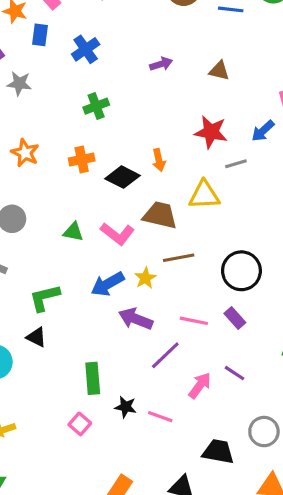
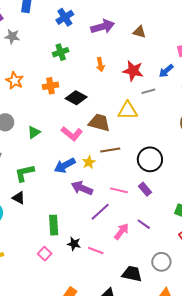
blue cross: (86, 49) -> (65, 17), moved
purple arrow: (161, 64) -> (103, 27), size x1.6
orange arrow: (159, 160) -> (100, 65), moved
green triangle: (73, 232) -> (34, 132), moved, turned -48

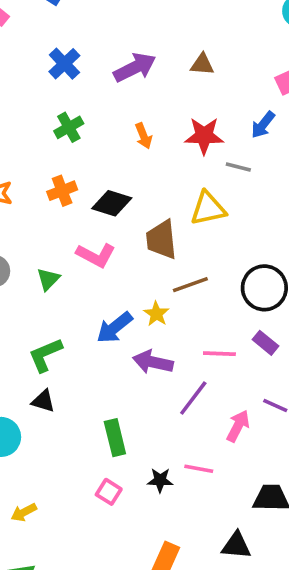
gray line: (148, 91) -> (238, 167), turned 40
brown trapezoid: (99, 123) -> (161, 240), turned -100
pink L-shape: (72, 134) -> (96, 255), moved
black star: (74, 244) -> (160, 480), moved

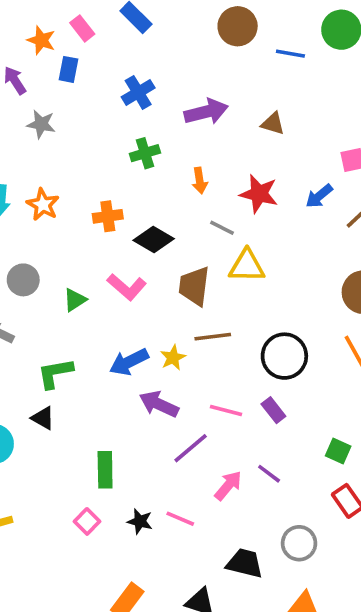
green cross: (69, 127) -> (145, 153), moved
gray line: (238, 167) -> (222, 228), moved

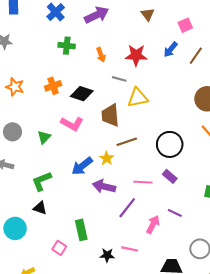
brown triangle: (273, 124) -> (148, 14), moved, turned 48
green cross: (145, 153) -> (67, 46), turned 35
pink square: (87, 521) -> (59, 248), moved

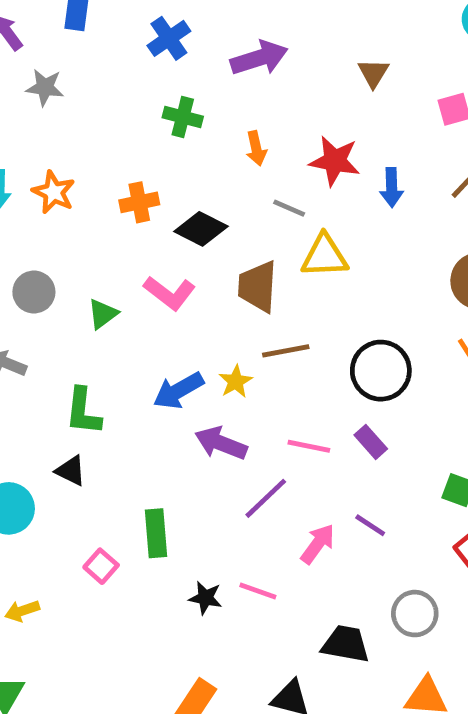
blue arrow: (171, 50) -> (392, 187), moved, turned -49
green L-shape: (42, 181) -> (83, 411), turned -70

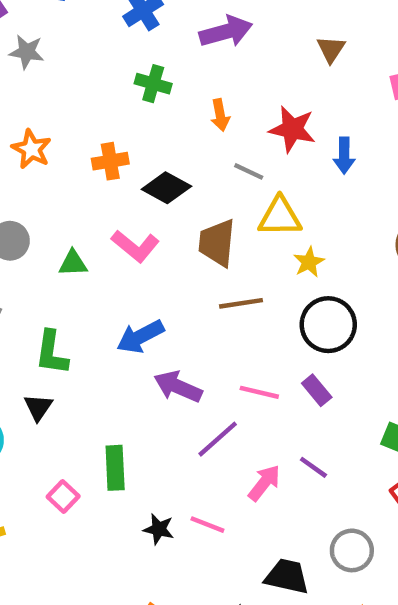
green triangle: (103, 314) -> (73, 263), turned 32
yellow star: (236, 381) -> (309, 262), moved
black triangle: (71, 471) -> (38, 407), turned 36

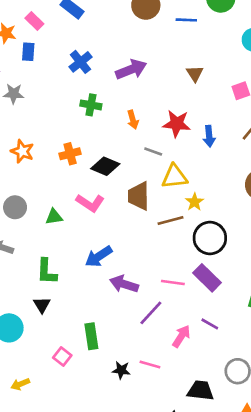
brown line: (241, 303) -> (171, 220), moved
purple rectangle: (317, 390) -> (207, 278), size x1.5

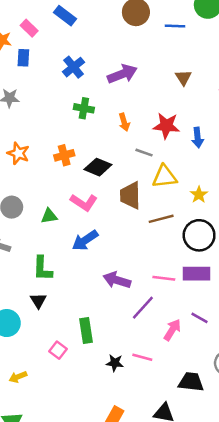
yellow star: (195, 202) -> (199, 195), moved
blue arrow: (99, 256) -> (85, 240), moved
purple rectangle: (207, 278) -> (196, 274), turned -44

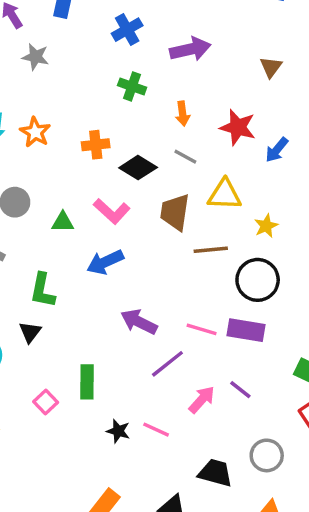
blue arrow: (198, 138) -> (277, 150), turned 36
gray line: (144, 153) -> (185, 157), moved

